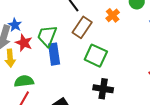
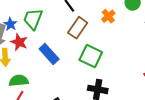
green trapezoid: (47, 36) -> (33, 19), moved
blue rectangle: (54, 54) -> (49, 54), turned -35

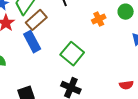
brown rectangle: (78, 28) -> (36, 20), moved

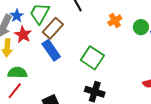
green circle: (126, 12) -> (141, 27), moved

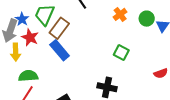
green square: (92, 58) -> (121, 53), moved, size x0.7

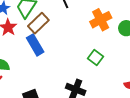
orange cross: (120, 14) -> (101, 20), size x1.5

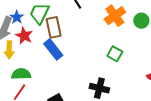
brown rectangle: (38, 23) -> (54, 27), turned -50

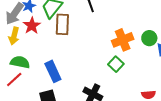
orange cross: (115, 16) -> (123, 40), moved
blue rectangle: (53, 49) -> (53, 71), moved

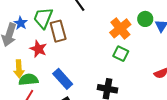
red star: (32, 26) -> (38, 49), moved
yellow arrow: (14, 36) -> (19, 69), moved

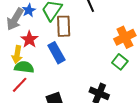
red star: (38, 49) -> (29, 39), moved
blue rectangle: (63, 79) -> (56, 53), moved

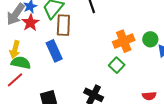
red star: (29, 39) -> (30, 23), moved

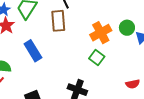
brown rectangle: (63, 25) -> (58, 21), moved

